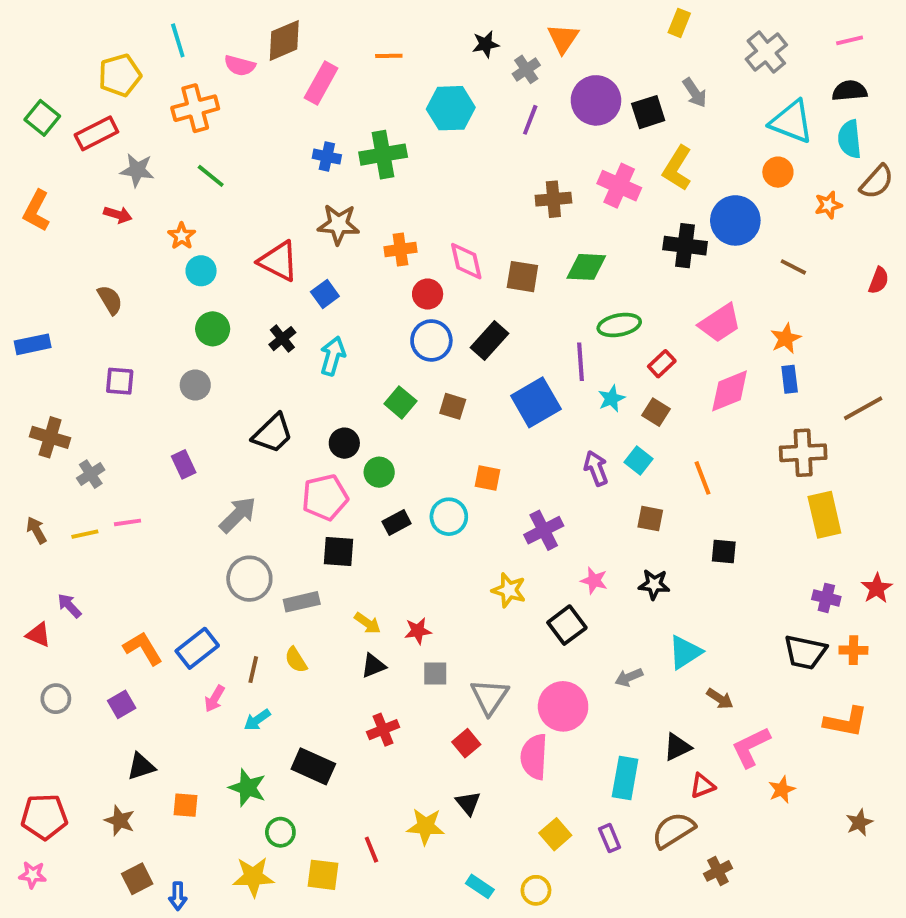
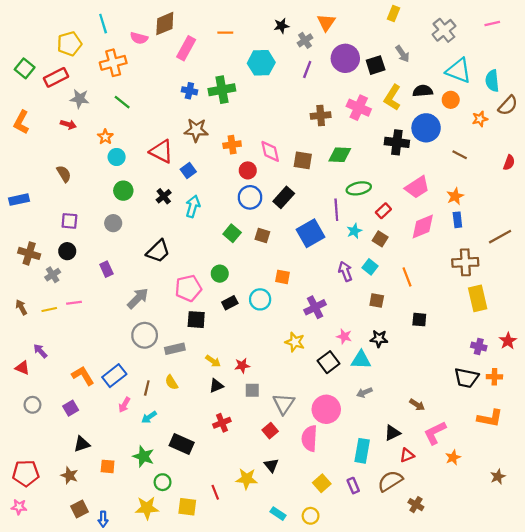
black semicircle: (850, 91) -> (423, 91), moved
black circle: (344, 443) -> (67, 251), moved
cyan triangle: (685, 652) -> (361, 360), moved, turned 35
brown cross: (718, 871) -> (416, 505), turned -32

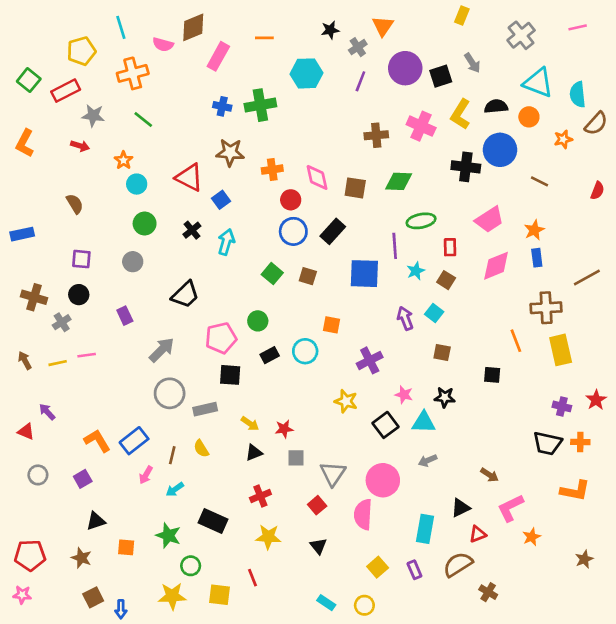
red rectangle: (383, 211) -> (450, 247), turned -48
blue square: (311, 233) -> (364, 274), turned 32
orange line: (407, 277) -> (516, 341), moved
yellow star: (247, 479) -> (268, 537), moved

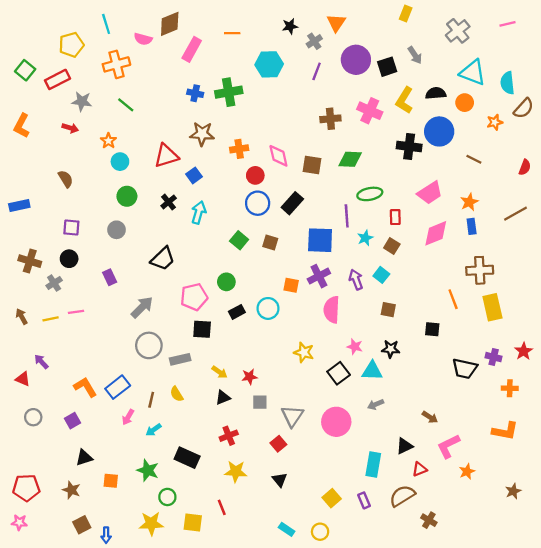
red triangle: (189, 177) -> (166, 156), turned -44
brown line: (587, 277) -> (516, 214), moved
purple cross: (370, 360) -> (319, 276), moved
black trapezoid: (547, 443) -> (465, 369), moved
pink semicircle: (363, 514) -> (332, 310), moved

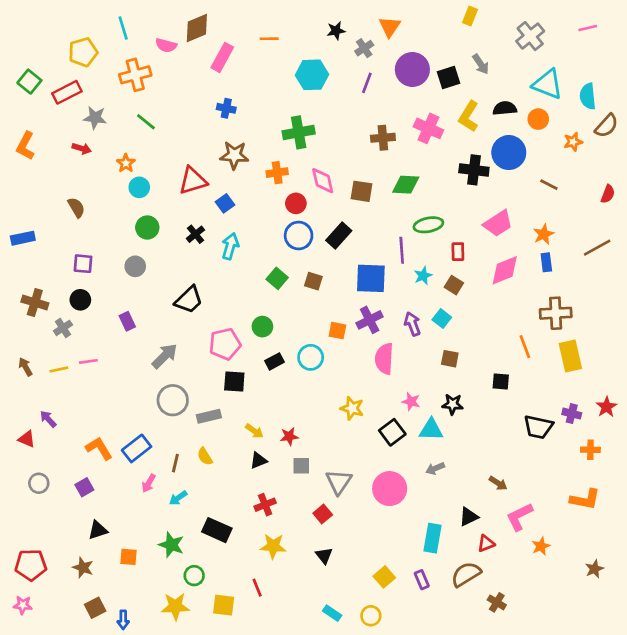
green cross: (229, 92) -> (299, 132), moved

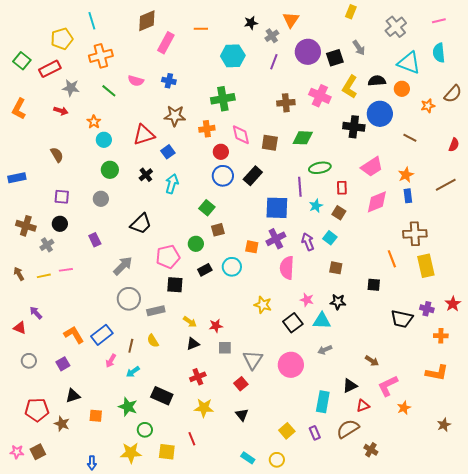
pink semicircle: (166, 45) -> (136, 81), moved
cyan semicircle: (588, 96) -> (439, 53), moved
brown square: (313, 281) -> (218, 230), moved, turned -32
red pentagon: (31, 565) -> (37, 410), moved
brown square: (95, 608) -> (38, 452), moved

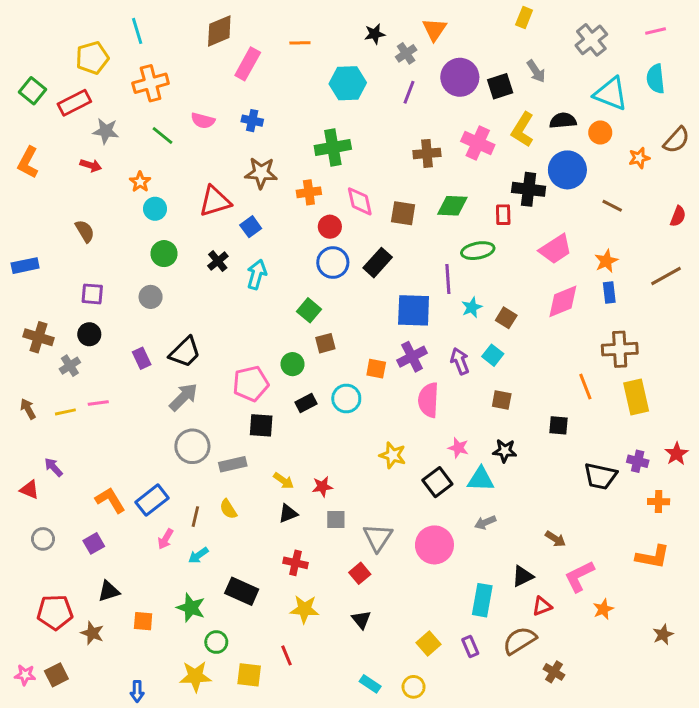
red rectangle: (342, 188) -> (503, 215), moved
black trapezoid: (141, 224) -> (185, 352), moved
red cross: (198, 377) -> (295, 563), turned 35

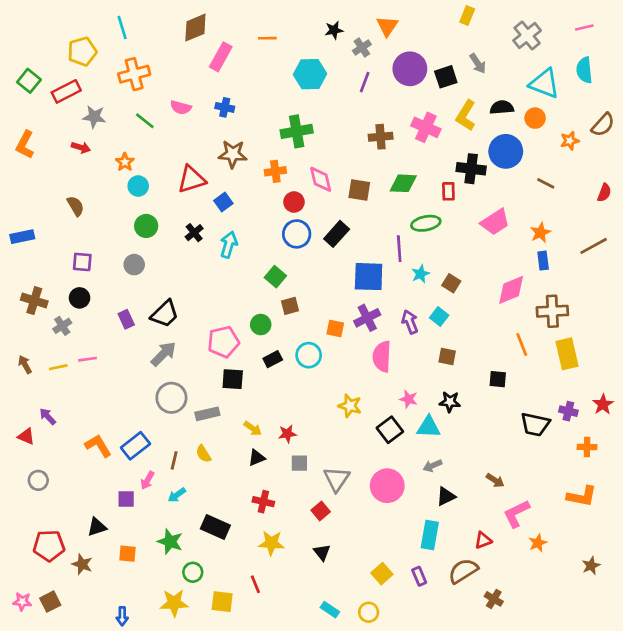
pink diamond: (563, 301) -> (511, 290), moved
purple square: (94, 543) -> (126, 499), moved, turned 30
black triangle: (523, 576) -> (446, 496), moved

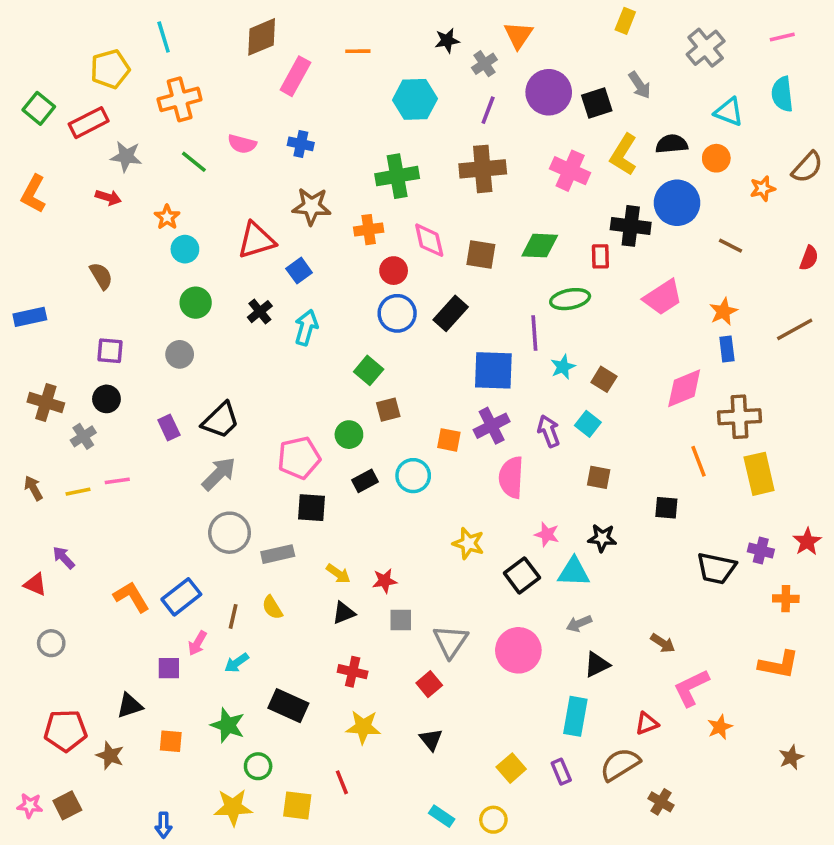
cyan triangle: (544, 83) -> (729, 112), size x0.7
brown cross: (381, 137) -> (483, 169), moved, size x1.4

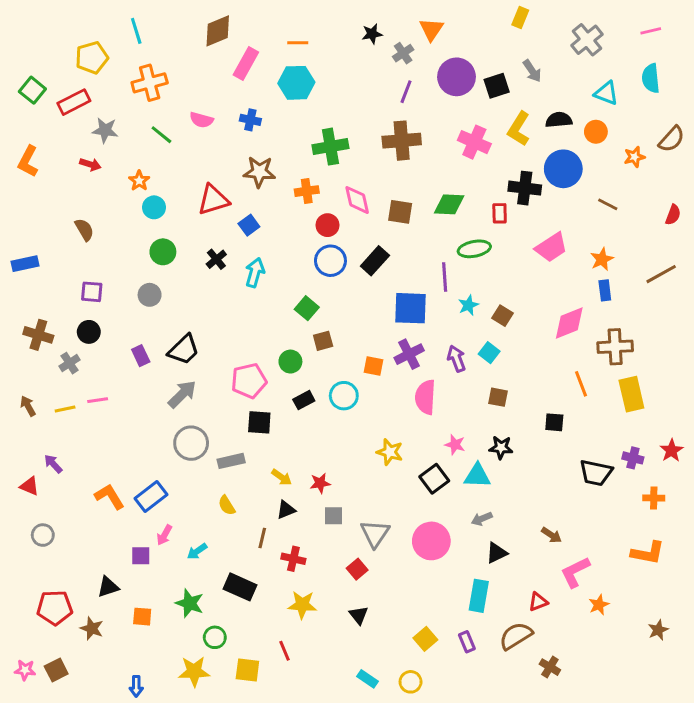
cyan hexagon: (415, 99) -> (296, 83), moved
brown line: (233, 616) -> (262, 538), moved

